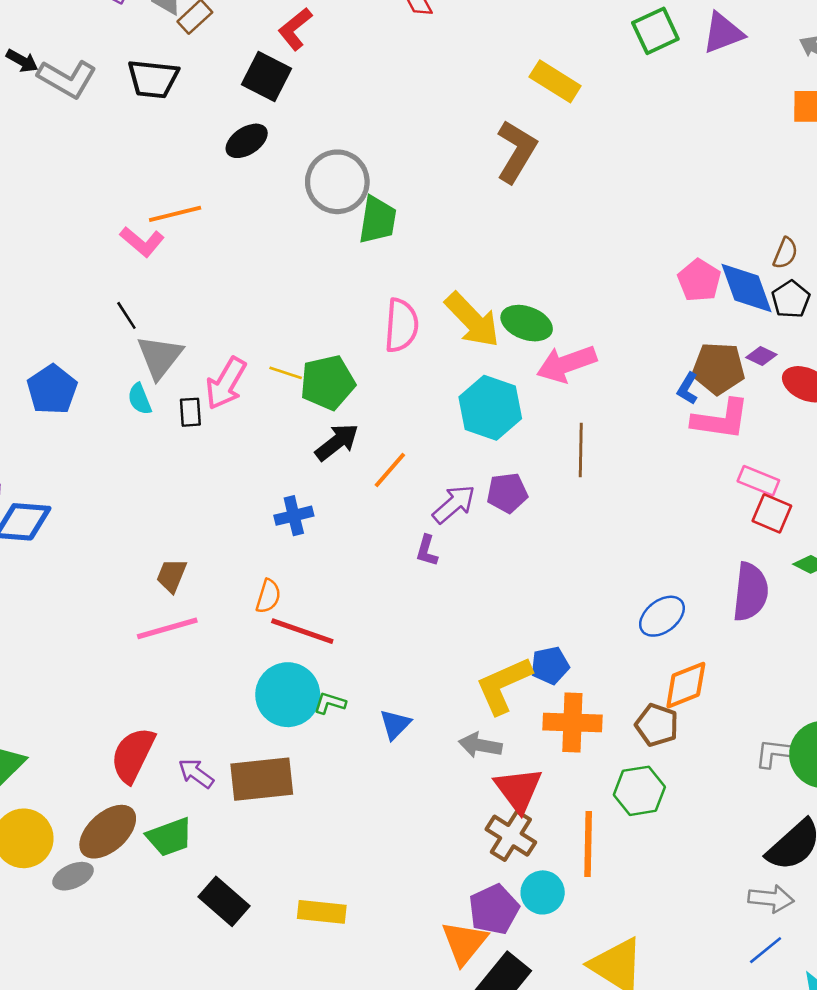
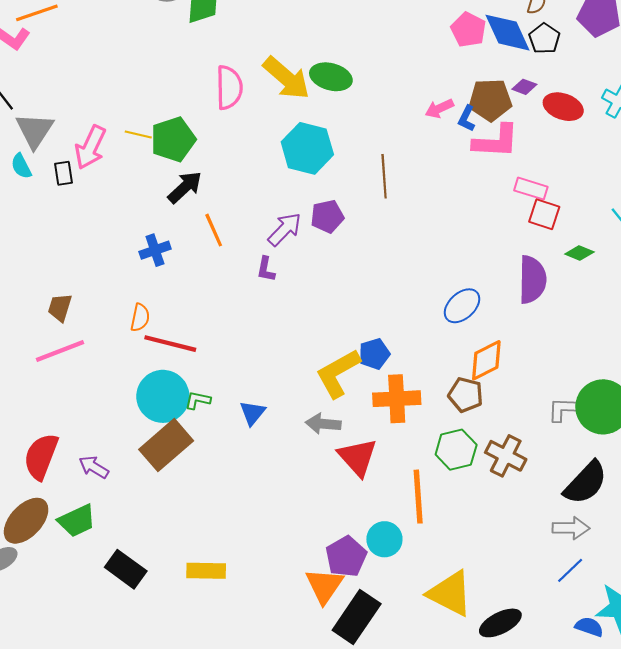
pink arrow: (567, 364) -> (439, 108), moved, size x0.6
orange line: (390, 470) -> (214, 230), moved, turned -60
brown rectangle: (262, 779) -> (166, 445), moved, turned -30
brown cross: (511, 836) -> (506, 456), moved

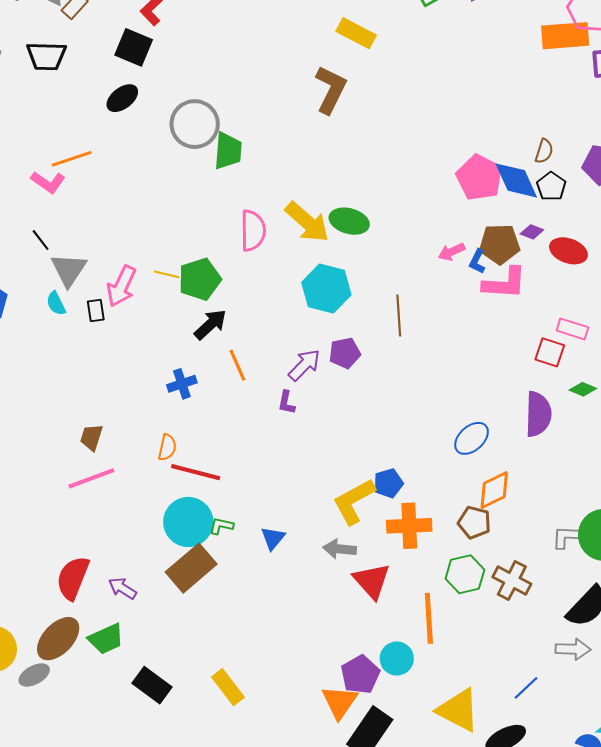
pink pentagon: (468, 30) -> (479, 177), size x1.4
pink rectangle: (531, 189) -> (572, 329), moved
blue line: (570, 570) -> (526, 688), moved
yellow rectangle: (206, 571) -> (228, 687), turned 51

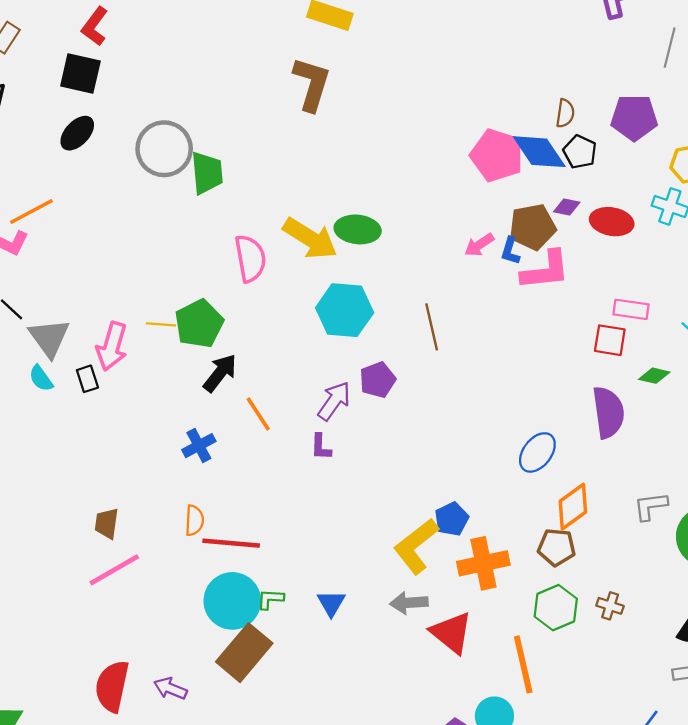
gray L-shape: (567, 537) -> (651, 506), moved
brown cross: (512, 580) -> (610, 606), size x0.6

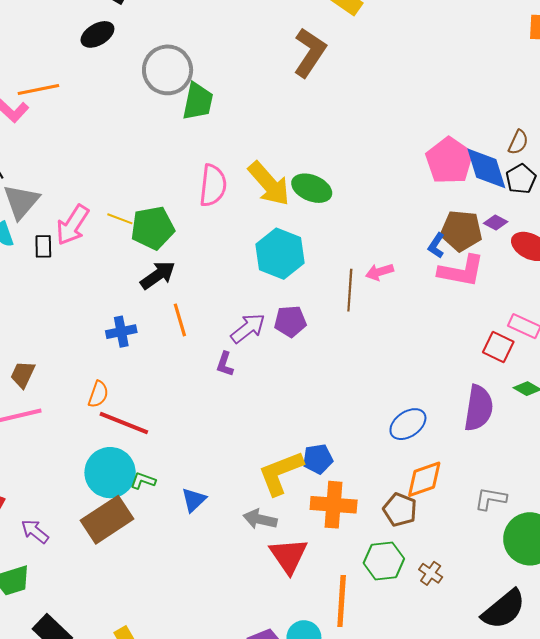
pink arrow: (479, 245) -> (380, 272), moved

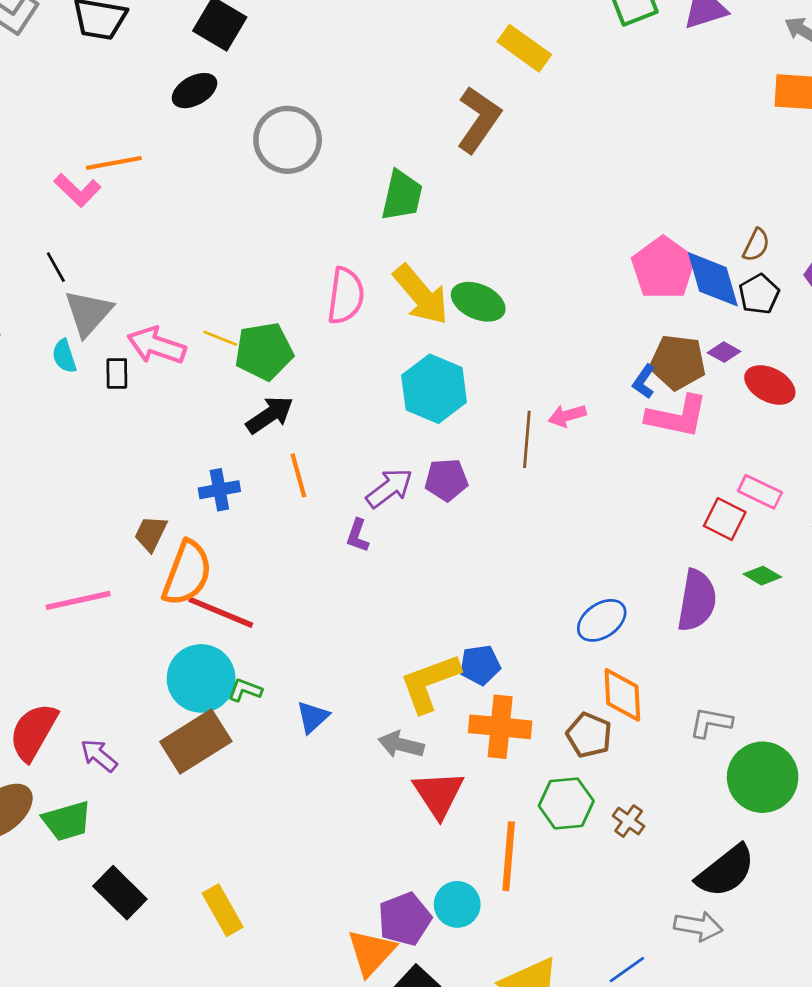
green trapezoid: (198, 101) -> (402, 196), moved
pink arrow: (72, 225) -> (156, 345), turned 75
brown trapezoid: (23, 374) -> (151, 534), moved
orange semicircle: (98, 394) -> (187, 573), size x1.8
orange diamond: (424, 479) -> (622, 695), turned -75

